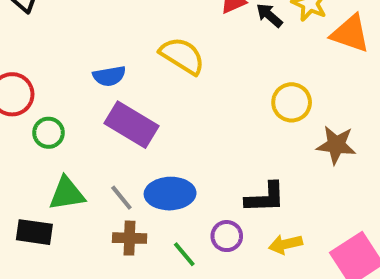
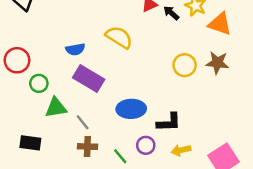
brown star: (336, 145) -> (217, 63), moved
green triangle: (67, 194) -> (56, 108), moved
blue ellipse: (170, 194) -> (131, 109), moved

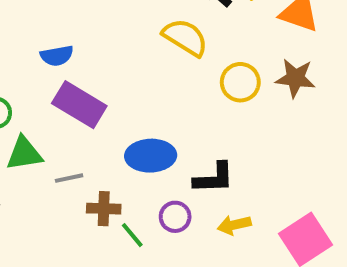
yellow semicircle: (119, 37) -> (185, 37), moved
gray line: (83, 122) -> (69, 178), turned -63
brown cross: (87, 147) -> (104, 209), moved

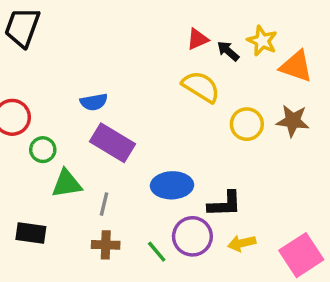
gray line: (69, 178) -> (104, 204), turned -65
brown cross: (104, 209) -> (106, 245), moved
purple circle: (175, 217) -> (192, 236), size x1.5

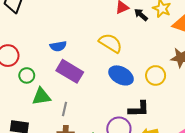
yellow semicircle: (201, 87) -> (111, 43), moved
yellow circle: (247, 124) -> (156, 75), moved
blue ellipse: (172, 185) -> (121, 75), moved, turned 30

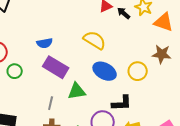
green triangle: (41, 96) -> (77, 91), moved

